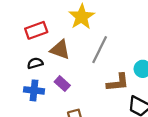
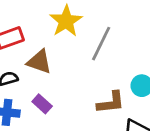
gray line: (100, 50) -> (101, 44), moved

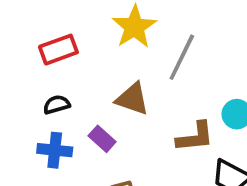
brown triangle: (39, 62) -> (132, 99), moved

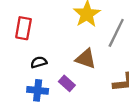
red rectangle: (58, 50) -> (23, 28), moved, turned -60

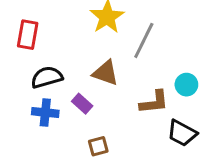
black semicircle: (39, 62) -> (47, 77), size x1.5

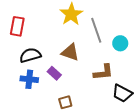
gray line: (144, 40) -> (96, 30), turned -45
cyan circle: (186, 85) -> (120, 43), moved

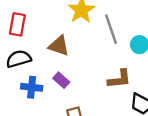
brown triangle: (70, 52) -> (59, 46), moved
black semicircle: (30, 55) -> (19, 59), moved

